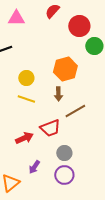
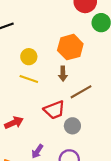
red arrow: (24, 138) -> (14, 123), moved
gray circle: (64, 153) -> (72, 126), moved

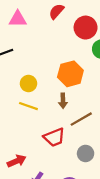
red arrow: (14, 123) -> (17, 161), moved
gray circle: (72, 126) -> (86, 153), moved

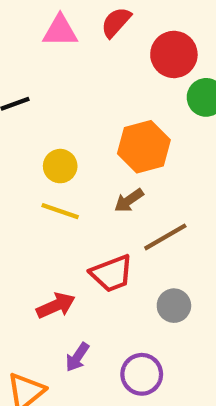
pink triangle: (18, 19) -> (60, 31), moved
brown arrow: (63, 101) -> (129, 200), turned 56
red arrow: (17, 161) -> (56, 306), moved

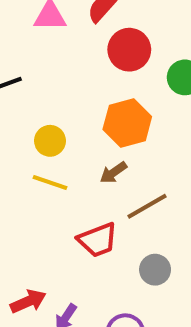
red circle: (174, 54) -> (129, 50), moved
red arrow: (56, 306) -> (28, 301), moved

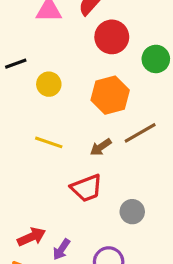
yellow circle: (50, 141) -> (49, 84), moved
brown arrow: (113, 173) -> (101, 147), moved
brown line: (147, 206) -> (140, 133), moved

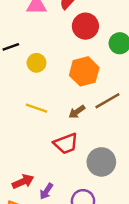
gray circle: (132, 212) -> (101, 162), size x1.5

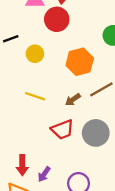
red circle: (85, 26) -> (57, 19), moved
gray circle: (101, 162) -> (96, 133), moved
red arrow: (23, 182) -> (22, 165), turned 114

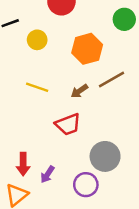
gray circle: (96, 133) -> (105, 156), moved

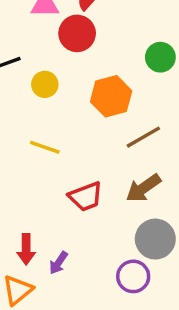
brown arrow: (79, 91) -> (143, 188), moved, size x1.5
gray circle: (105, 156) -> (155, 239), moved
purple circle: (86, 185) -> (133, 276), moved

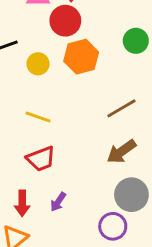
orange hexagon: (111, 96) -> (81, 57), moved
red trapezoid: (86, 197) -> (41, 159), moved
purple arrow: (58, 263) -> (58, 202), moved

